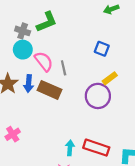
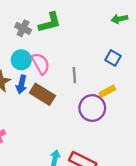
blue square: (102, 49) -> (113, 58), moved
cyan circle: (23, 50) -> (21, 60), moved
gray line: (64, 68) -> (74, 75), moved

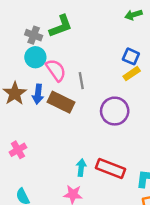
cyan circle: (21, 60) -> (35, 57), moved
gray line: (74, 75) -> (81, 81), moved
yellow rectangle: (107, 91) -> (132, 74), moved

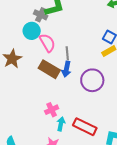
gray cross: (34, 35) -> (41, 15), moved
blue arrow: (38, 94) -> (66, 69), moved
pink cross: (18, 150) -> (52, 110), moved

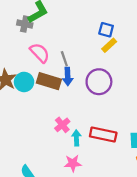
cyan circle: (32, 31) -> (24, 82), moved

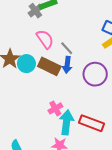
gray cross: (25, 24) -> (35, 11), turned 32
gray line: (64, 59) -> (67, 48), turned -32
cyan arrow: (76, 138) -> (66, 122), size x1.6

